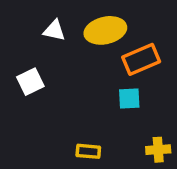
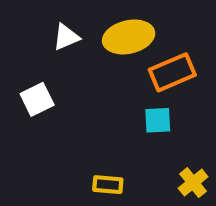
white triangle: (54, 30) -> (66, 37), turned -35
yellow cross: (158, 150) -> (193, 183), turned -35

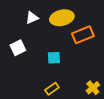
cyan square: (158, 120) -> (54, 58), moved
yellow rectangle: (108, 185) -> (52, 89), turned -40

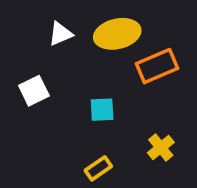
yellow cross: (93, 88) -> (161, 148), moved

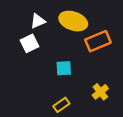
yellow ellipse: (117, 34) -> (73, 21), turned 32
white square: (34, 91) -> (30, 43), moved

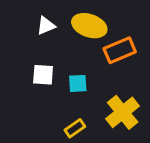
white square: (30, 43) -> (43, 75), moved, turned 30
yellow cross: (100, 92) -> (123, 112), size x1.6

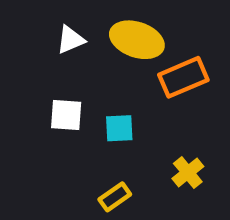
yellow cross: (123, 112) -> (188, 173), size x0.6

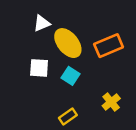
yellow ellipse: (137, 40) -> (68, 43), moved, turned 32
cyan square: (119, 128) -> (70, 76), turned 36

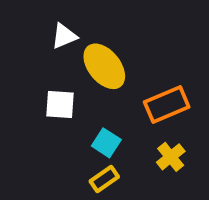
orange rectangle: (109, 46) -> (167, 105), moved
cyan square: (70, 76) -> (106, 143), moved

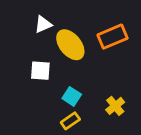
orange rectangle: (167, 105) -> (113, 37), moved

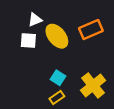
white square: (40, 71) -> (28, 41), moved
yellow cross: (115, 106) -> (93, 85), size x1.6

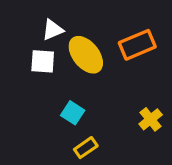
cyan square: (58, 78) -> (73, 113), moved
yellow cross: (93, 85) -> (151, 119), moved, size x0.6

